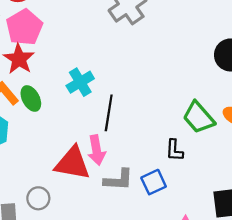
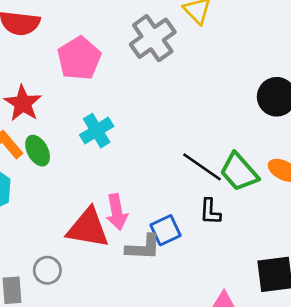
pink pentagon: (24, 27) -> (79, 58), moved
black line: (109, 113) -> (202, 167), moved, turned -64
blue square: (154, 182) -> (166, 230), moved

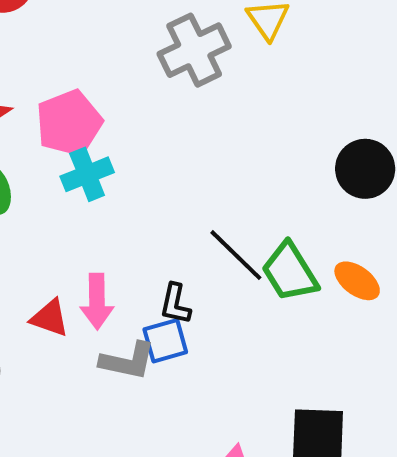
pink pentagon: (79, 58) -> (69, 123), moved
black L-shape: (210, 212) -> (175, 304), moved
red triangle: (88, 228) -> (50, 318), size x0.6

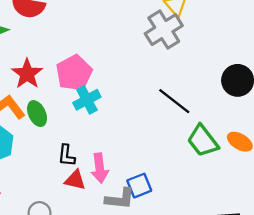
gray cross: (194, 50) -> (164, 30), moved
black line: (236, 255) -> (174, 101), moved
black L-shape: (175, 304) -> (67, 156), moved

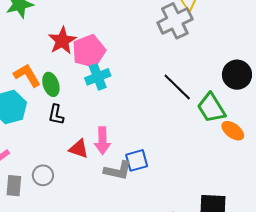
red star: (27, 74) -> (62, 41), moved
green trapezoid: (203, 141) -> (211, 108), moved
black L-shape: (67, 156) -> (56, 115), moved

